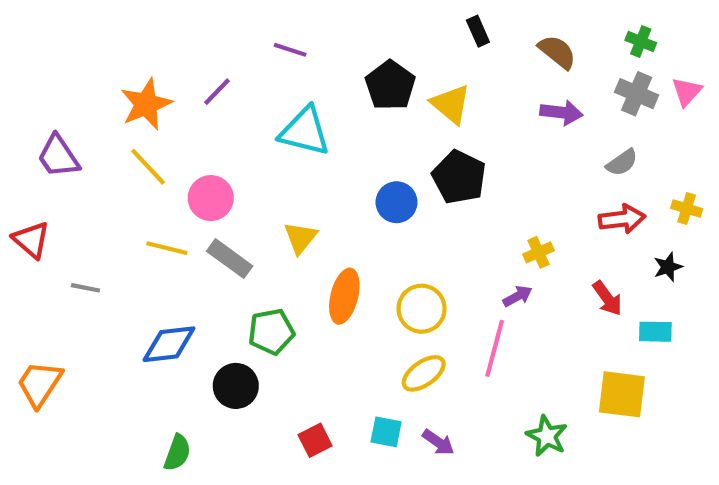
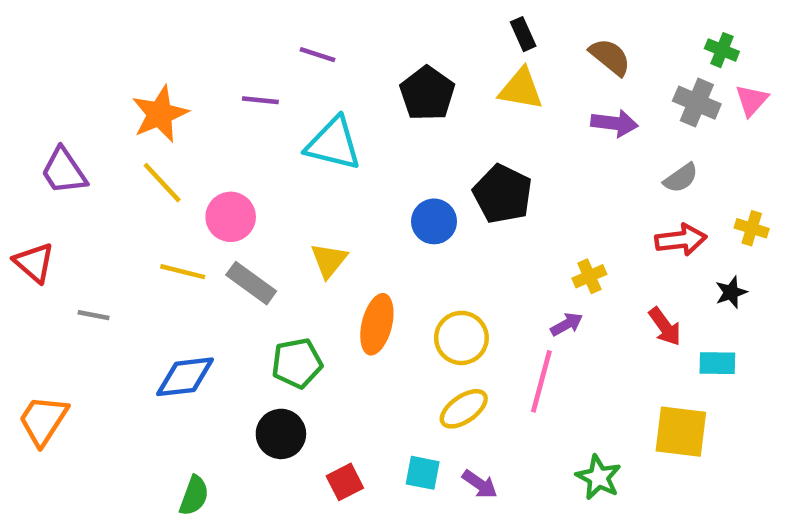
green cross: (641, 42) -> (722, 50), moved
purple line: (217, 92) -> (260, 100), moved, turned 52
yellow triangle: (451, 104) -> (521, 89), moved, turned -30
black circle: (236, 386) -> (281, 434), moved

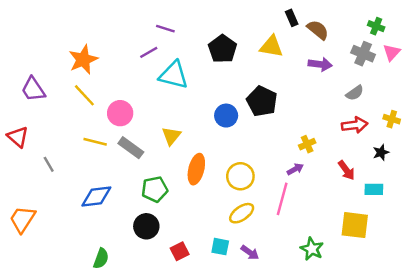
black rectangle: (523, 34) -> (292, 18), moved
purple line: (260, 100) -> (149, 52), moved, turned -36
gray line: (94, 315) -> (49, 164), turned 49

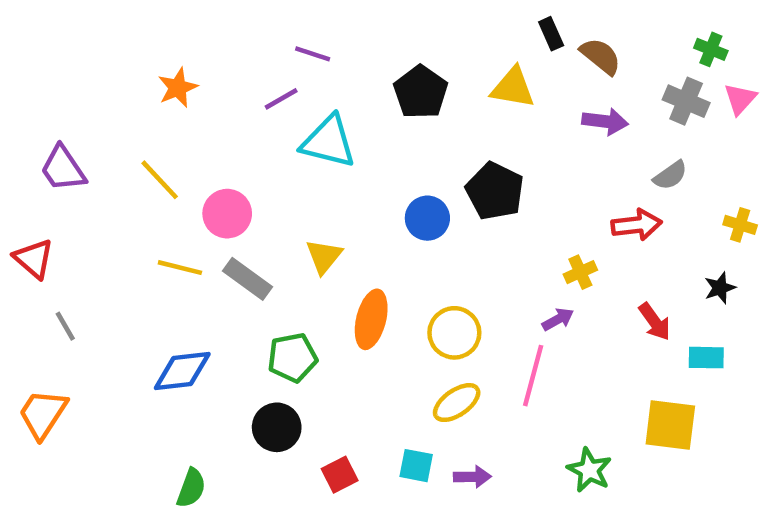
orange star: (83, 60) -> (178, 88), moved, size x0.7
red arrow: (355, 125) -> (637, 225), moved
gray line: (49, 164) -> (65, 326), moved
purple arrow: (250, 252) -> (472, 477), turned -36

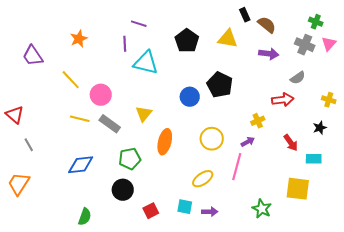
purple line: (281, 99) -> (125, 44), turned -63
purple trapezoid: (63, 169) -> (33, 56), moved
yellow circle: (454, 333) -> (212, 139), moved

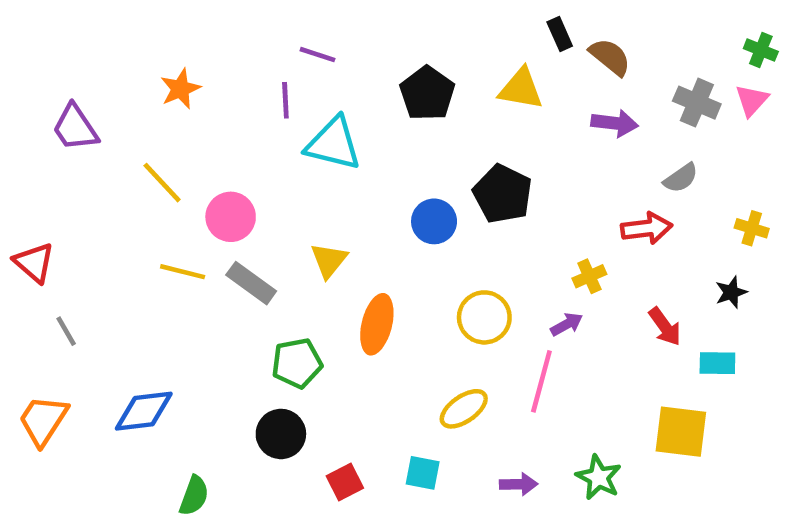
green cross: (316, 22) -> (761, 50), moved
blue diamond: (81, 165) -> (144, 411), moved
purple arrow: (210, 212) -> (519, 484), moved

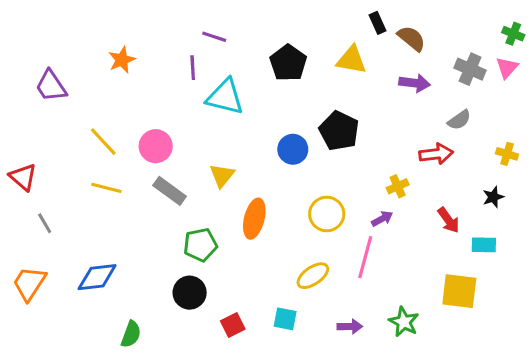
yellow line: (162, 183) -> (103, 142), moved
yellow line: (183, 272) -> (106, 188), moved

